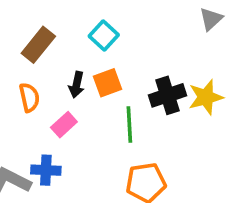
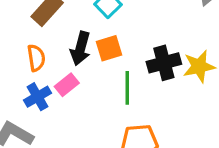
black arrow: (77, 85) -> (80, 48), size x1.4
blue cross: (46, 170) -> (38, 97), moved, turned -36

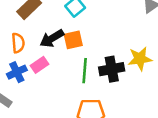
black arrow: (80, 48) -> (52, 38), turned 40
black cross: (164, 63) -> (112, 69), moved

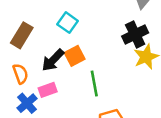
pink rectangle: (39, 65) -> (48, 90), turned 30
black cross: (112, 69) -> (135, 35), moved

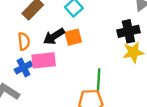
green line: (94, 84) -> (99, 80), moved
pink rectangle: (48, 90) -> (44, 60), size x1.5

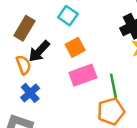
black arrow: (54, 36) -> (39, 51), moved
pink rectangle: (44, 60) -> (83, 75), moved

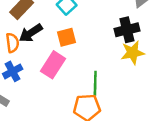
pink rectangle: (83, 75) -> (53, 65), moved, turned -50

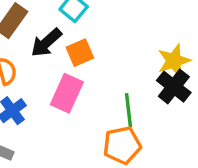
black cross: (127, 30) -> (174, 87), moved, turned -30
black arrow: (31, 33) -> (46, 43), moved

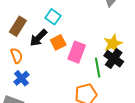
pink rectangle: (67, 93) -> (77, 52), moved
green line: (129, 110) -> (98, 68), moved

